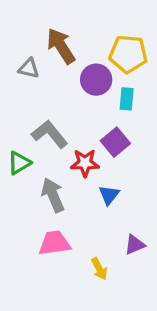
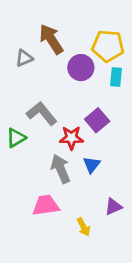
gray triangle: (29, 68) -> (24, 58), turned -36
cyan rectangle: (127, 99) -> (116, 77), moved
gray arrow: (53, 195) -> (61, 169), moved

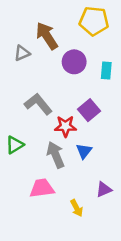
yellow pentagon: (108, 46) -> (94, 21), moved
green triangle: (16, 138) -> (15, 145), moved

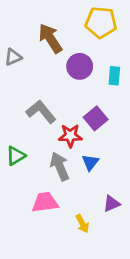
gray triangle: (22, 53) -> (13, 57), moved

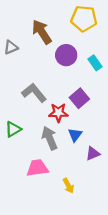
cyan rectangle: (114, 76) -> (95, 63), turned -40
purple triangle: (112, 204) -> (93, 154), moved

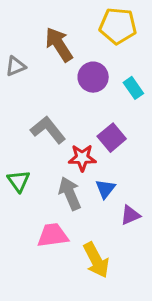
green triangle: (13, 129) -> (19, 181), turned -35
yellow arrow: (68, 186) -> (96, 260), size x1.6

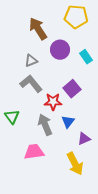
gray triangle: (16, 66) -> (31, 61), moved
yellow arrow: (96, 260) -> (75, 164), moved

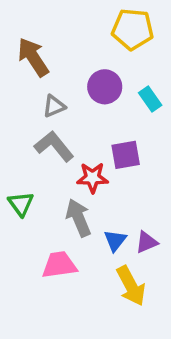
brown arrow: (38, 29) -> (33, 57), moved
purple square: (72, 89) -> (126, 155), turned 30
blue triangle: (68, 122) -> (115, 240), moved

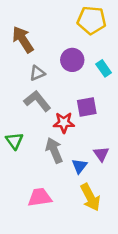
purple triangle: (147, 242) -> (101, 154), moved, turned -42
pink trapezoid: (59, 265) -> (40, 197), moved

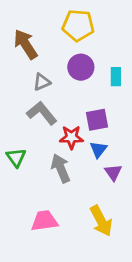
yellow pentagon: (92, 20) -> (78, 25), moved
cyan rectangle: (104, 68) -> (116, 77), turned 35
blue triangle: (79, 166) -> (98, 149), moved

